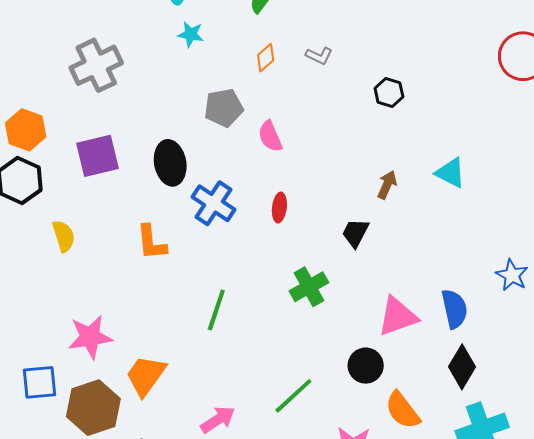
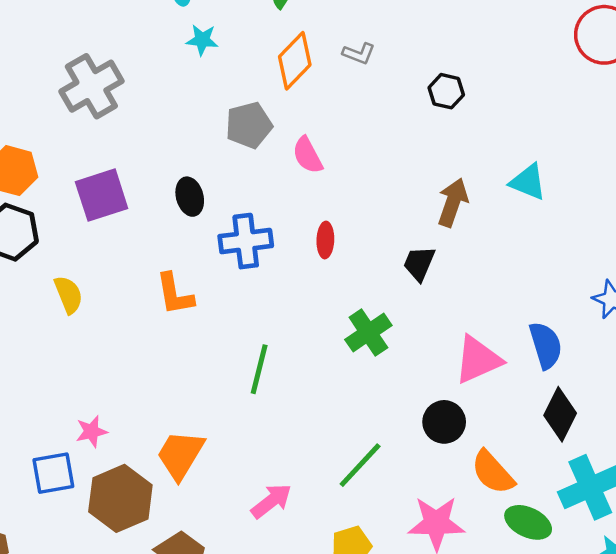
orange diamond: (266, 58) -> (295, 61), size x1.6
black ellipse: (170, 163) -> (190, 197), size x0.7
brown arrow: (387, 185) -> (453, 202), size x1.4
blue cross: (214, 203) -> (246, 241), turned -36
pink star: (90, 337) -> (91, 431), moved, size x0.6

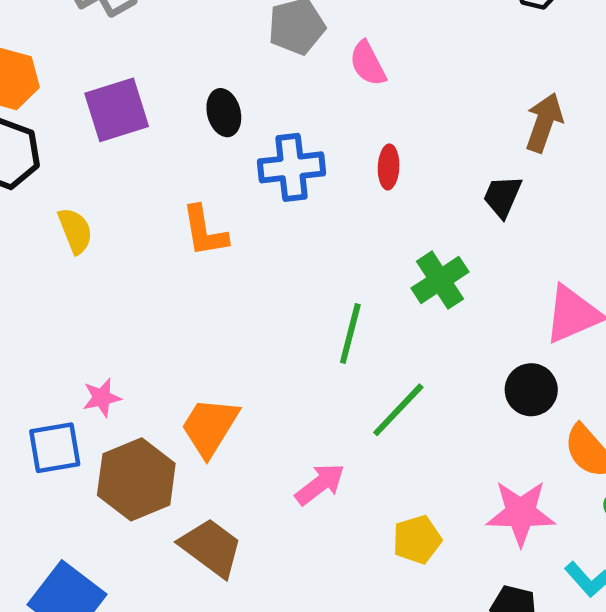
green line: (259, 369) -> (350, 334), moved
green line: (360, 465) -> (398, 410), moved

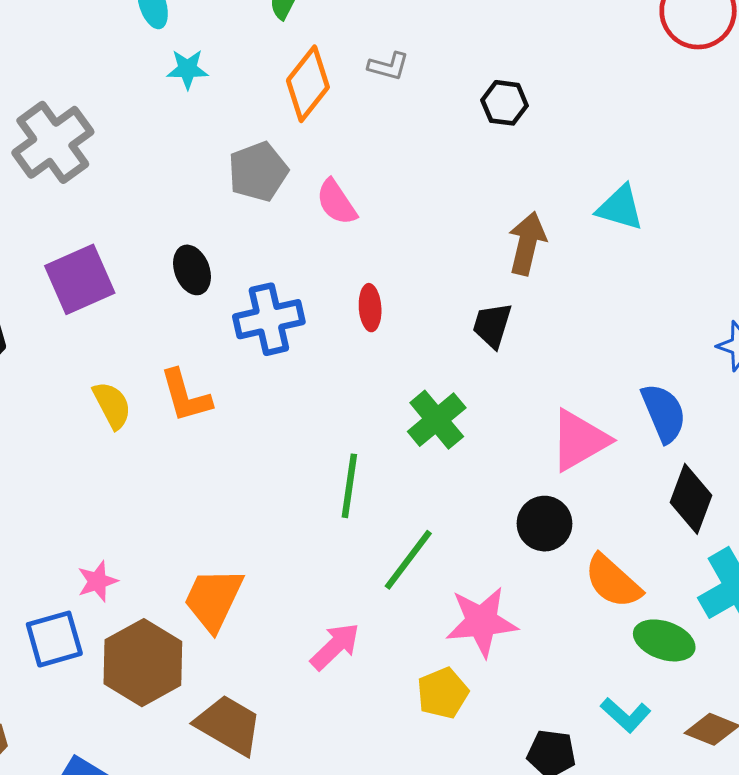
yellow semicircle: (75, 231) -> (112, 405), moved
pink star: (521, 513) -> (482, 622), moved

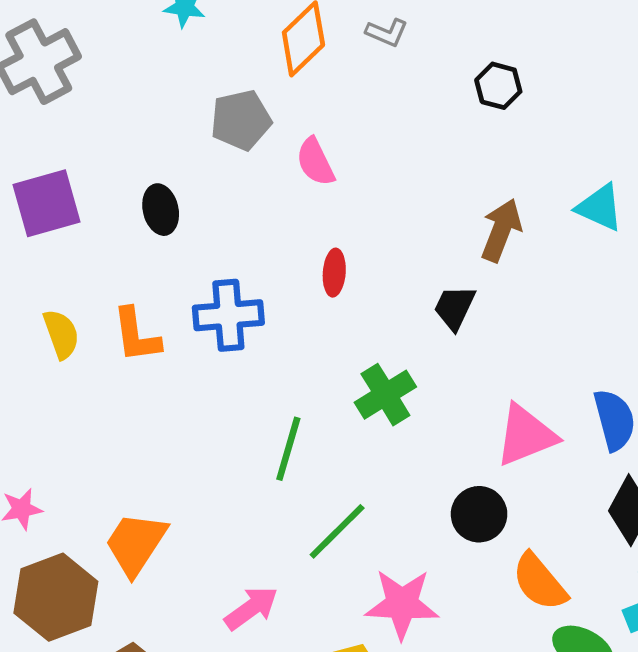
blue cross: (269, 319) -> (228, 315), moved

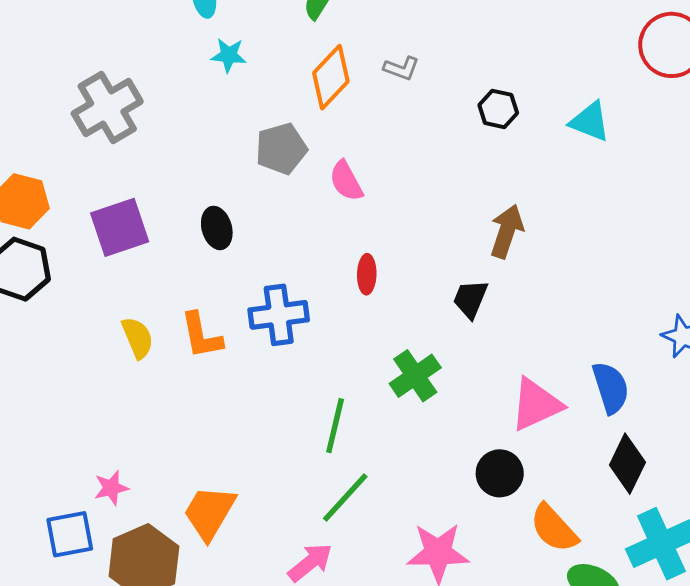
cyan triangle: (600, 207) -> (590, 122), moved
green line: (337, 531) -> (345, 498), moved

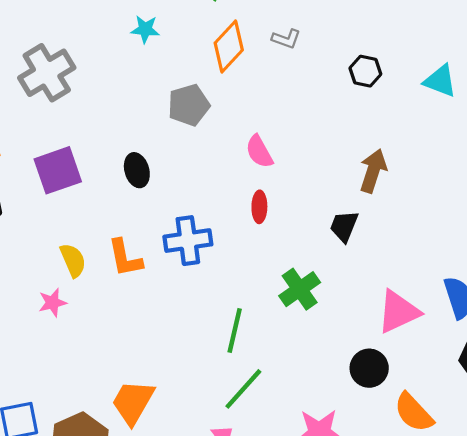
pink semicircle: (346, 181) -> (259, 152), moved
pink star: (111, 488) -> (53, 303), moved

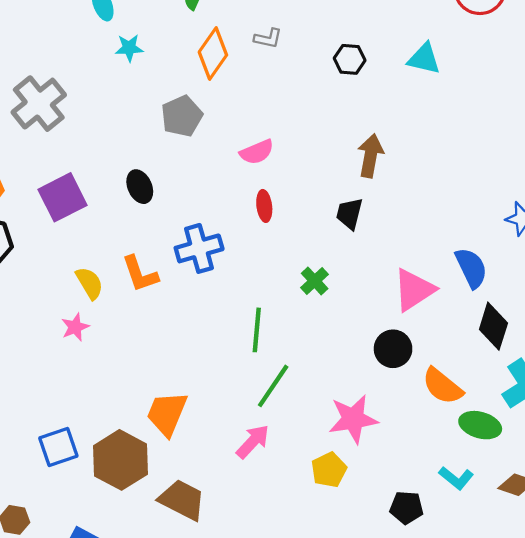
pink semicircle: (259, 152) -> (257, 152), turned -76
green cross: (300, 289) -> (315, 281), size x0.7

